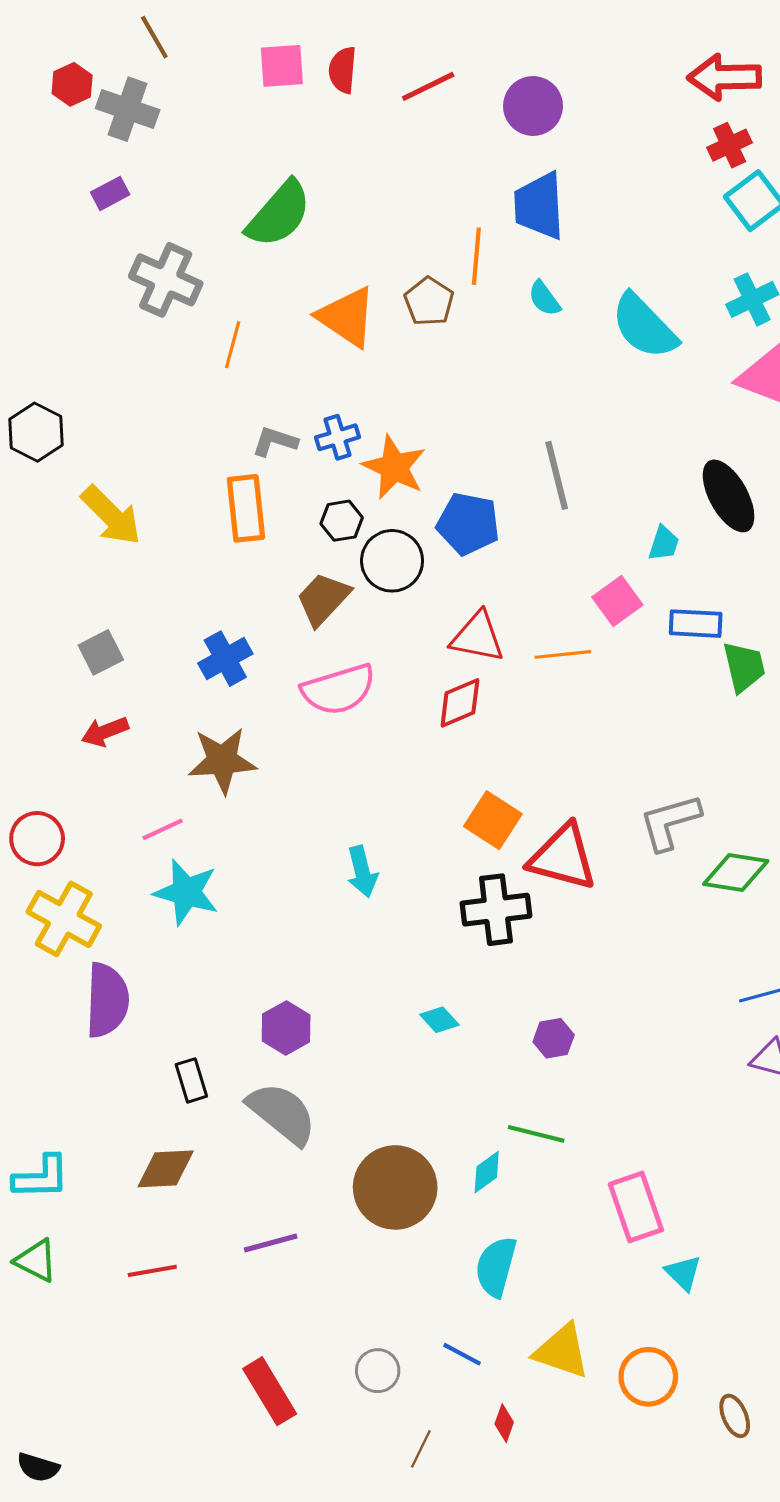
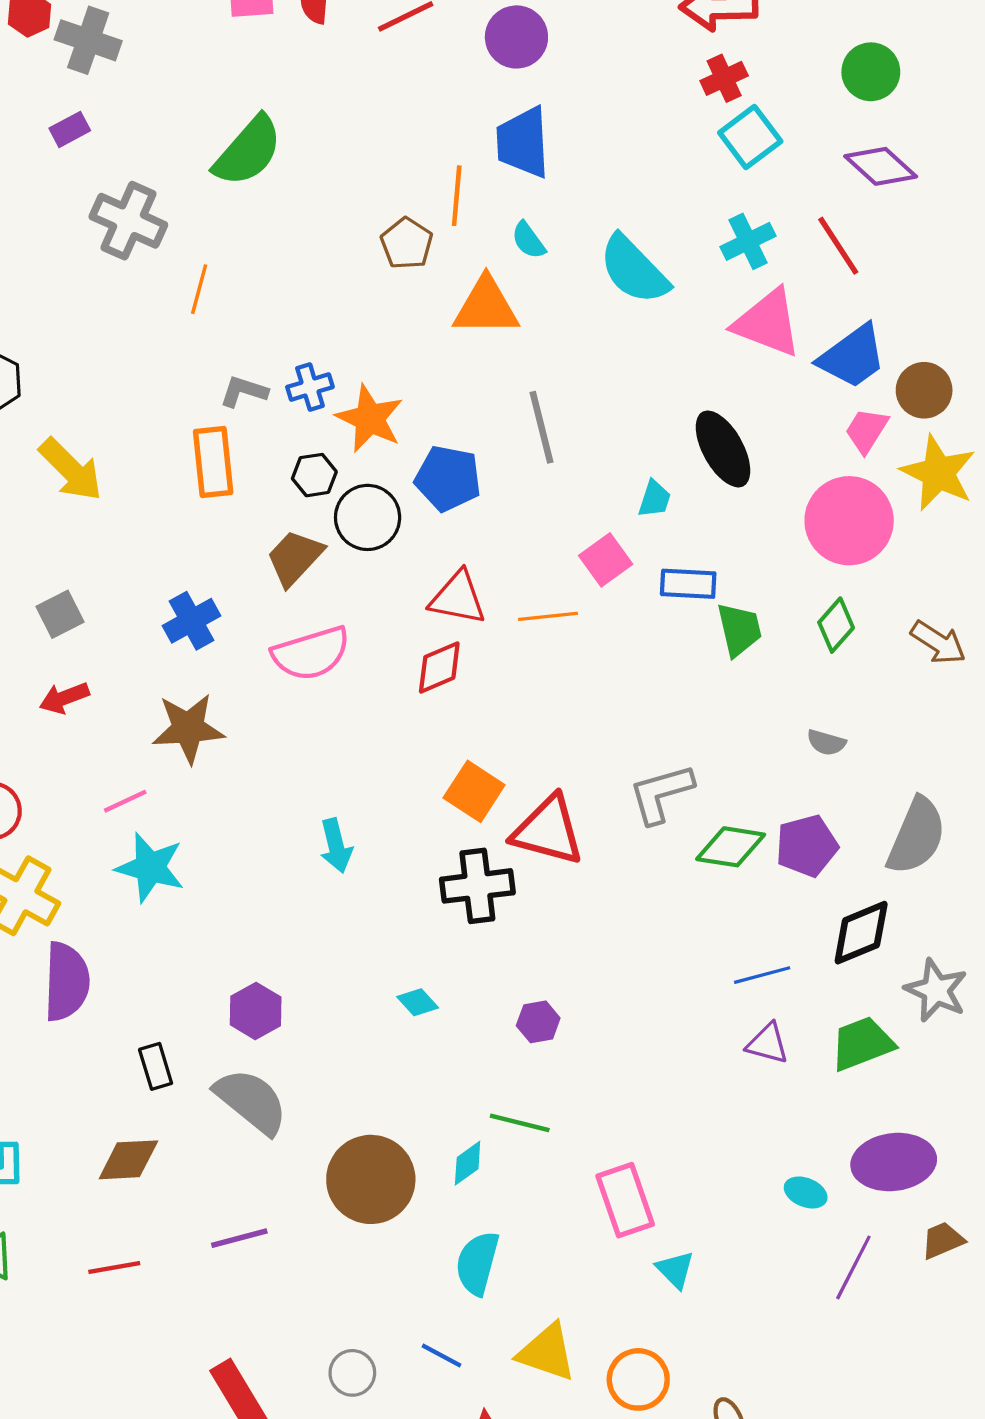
orange triangle: (347, 317) -> (486, 307), moved, turned -34

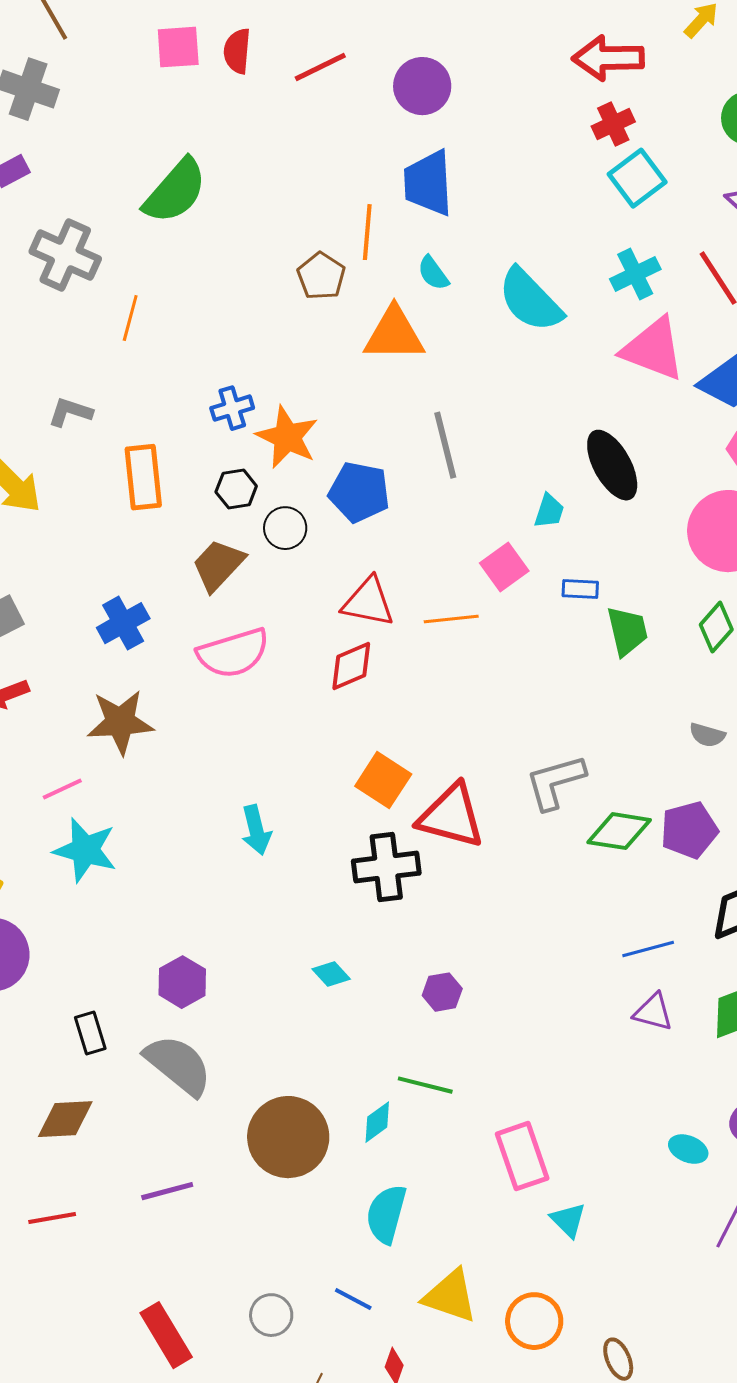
gray L-shape: (244, 391) -> (70, 412), moved
black circle: (368, 517) -> (285, 528), size x0.7
blue rectangle: (688, 584) -> (580, 589), size x0.7

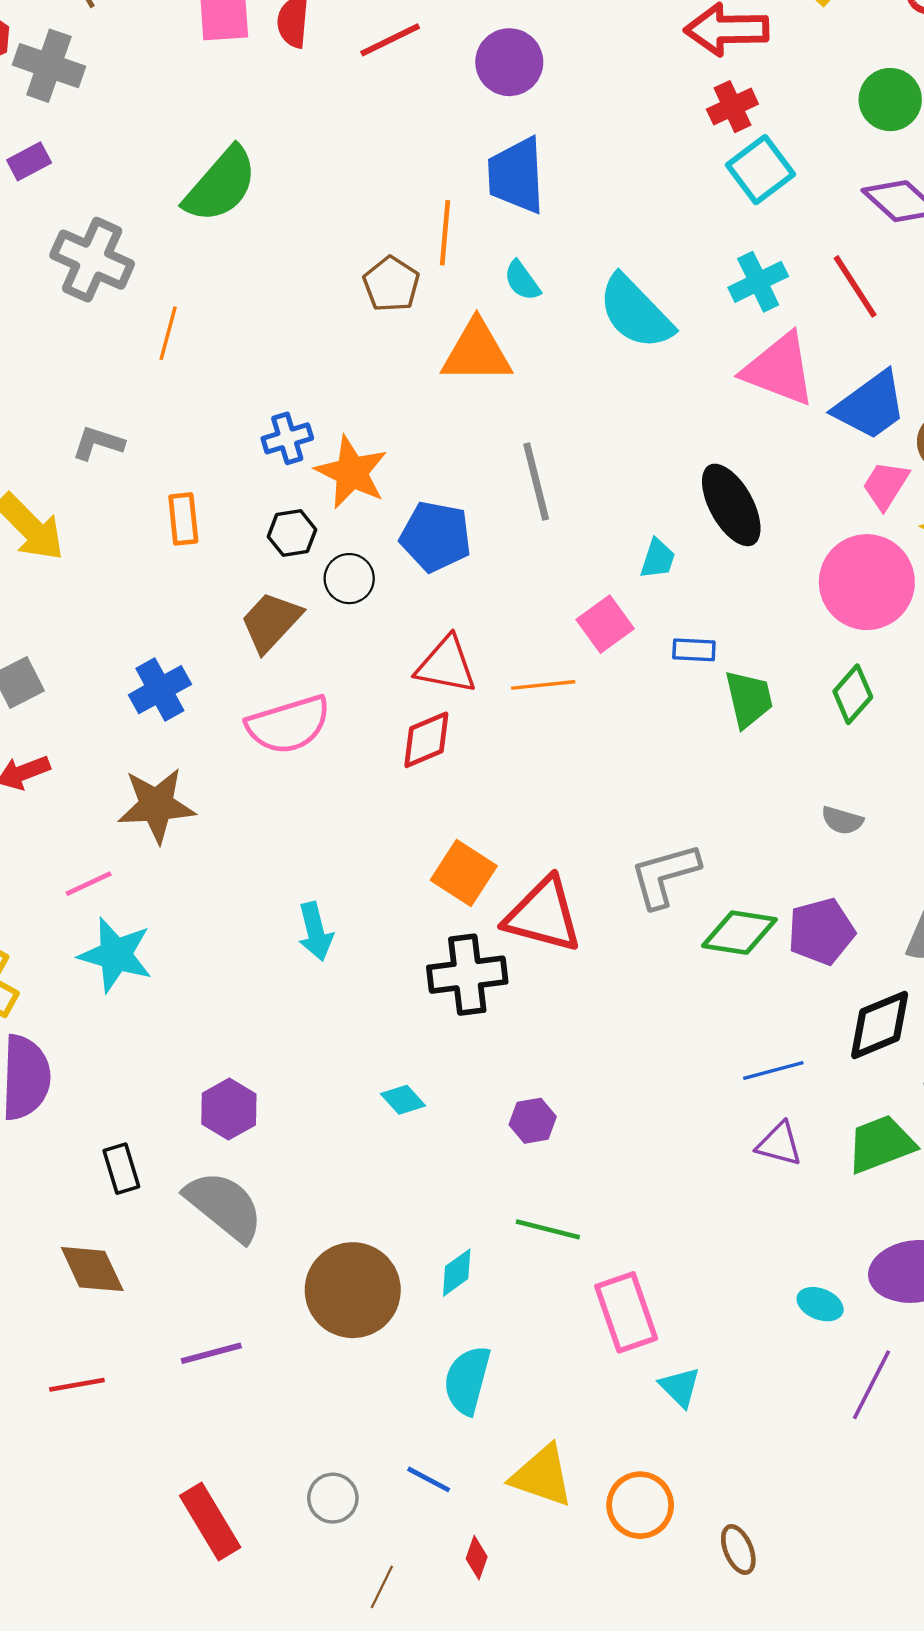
orange rectangle: (143, 477) -> (183, 519), size x0.7
green line: (425, 1085) -> (548, 1229), moved
brown diamond: (65, 1119) -> (92, 1269), turned 68

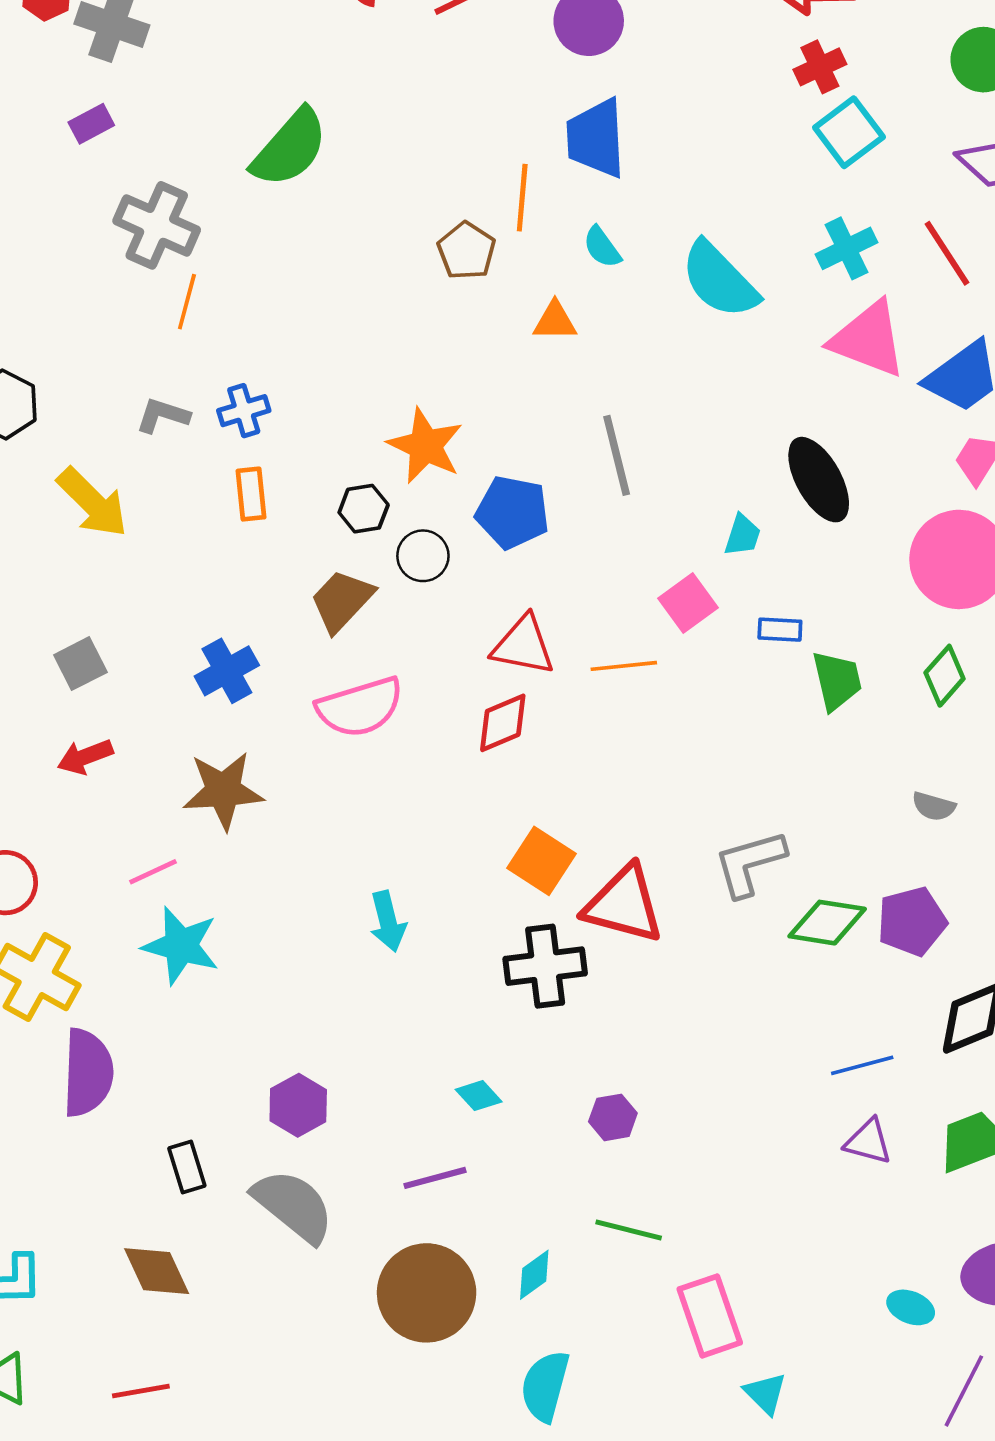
orange line: (168, 333) -> (187, 302), moved
orange triangle: (477, 352) -> (555, 321), size x0.6
blue cross: (287, 438) -> (244, 411), moved
purple line: (211, 1353) -> (435, 1178), moved

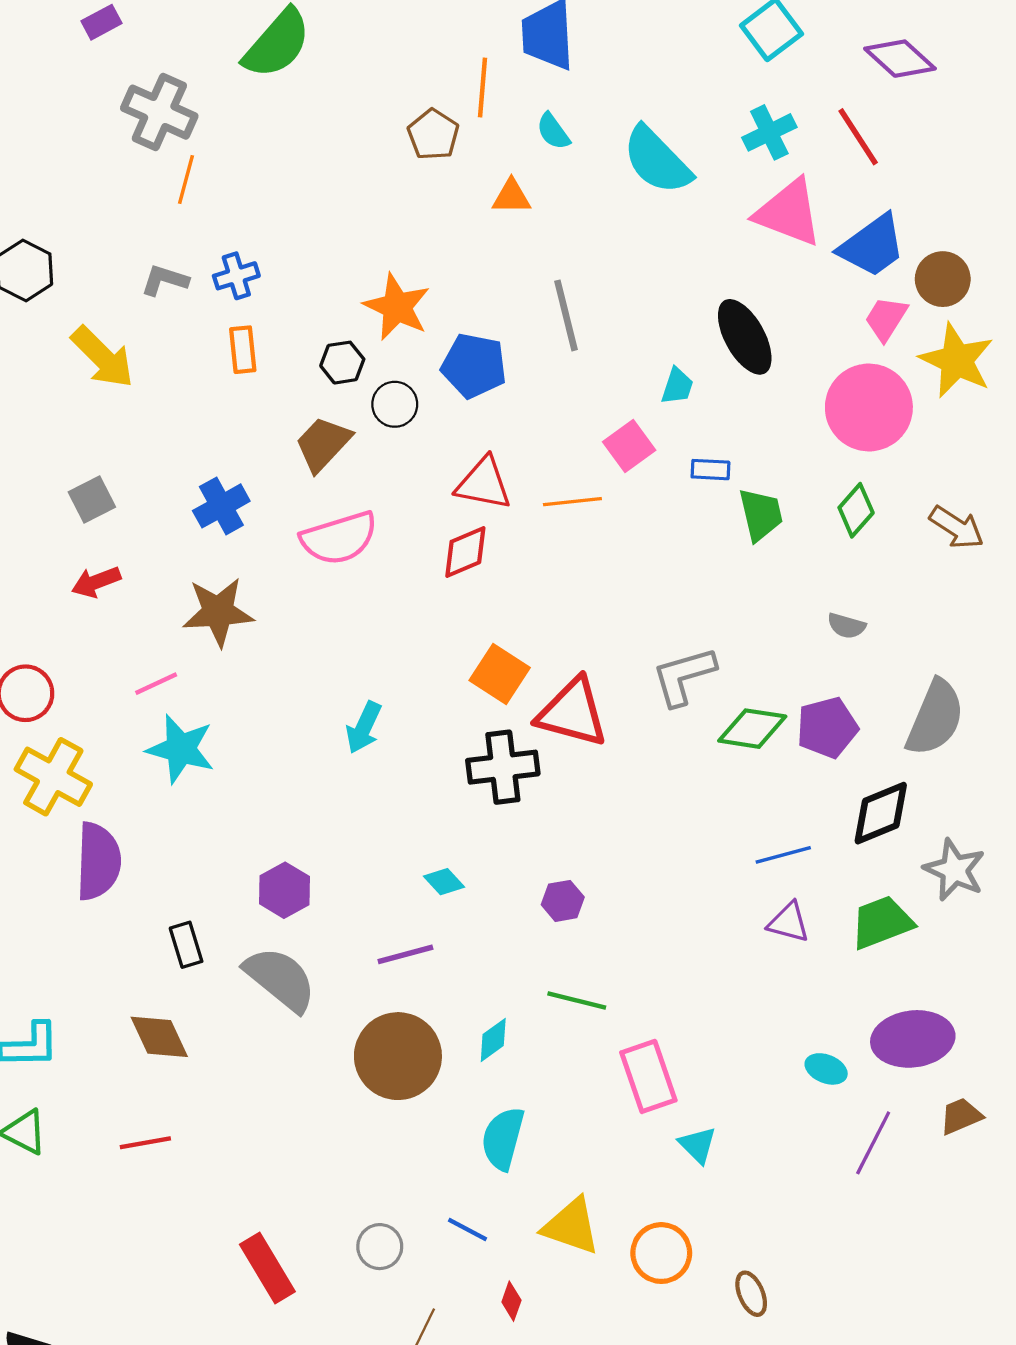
cyan arrow: (388, 921) -> (364, 728), turned 39

